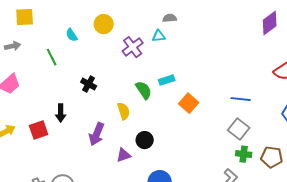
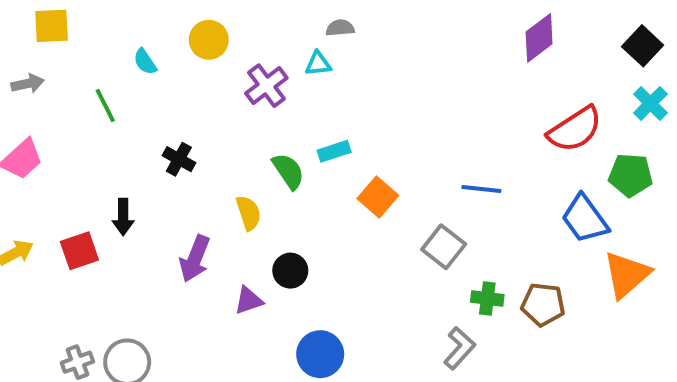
gray square: (239, 129) -> (444, 247), moved

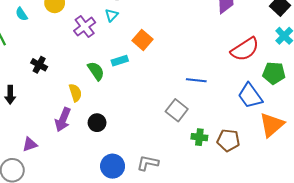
cyan triangle: (318, 64) -> (112, 15), turned -40
orange square: (378, 197) -> (143, 40), moved
purple arrow: (195, 259) -> (63, 120), moved
purple triangle: (249, 300) -> (30, 144), moved
gray L-shape: (459, 348) -> (148, 163), moved, turned -120

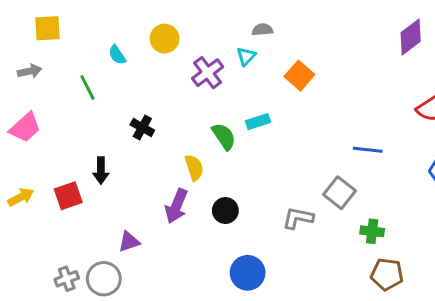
orange square: (143, 40) -> (299, 76), moved
brown pentagon: (228, 140) -> (387, 274), moved
gray L-shape: (148, 163) -> (298, 218), moved

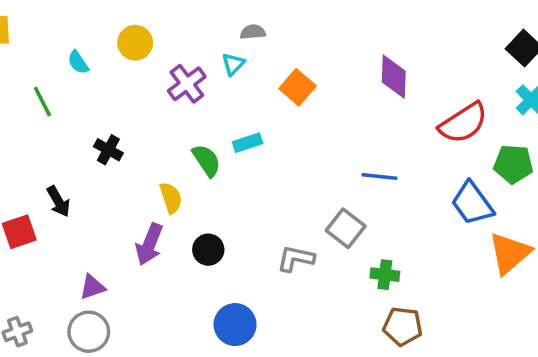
purple diamond: (411, 37) -> (394, 77), moved, turned -51
black arrow: (101, 170) -> (58, 201), turned -30
gray circle: (104, 279) -> (89, 332), moved

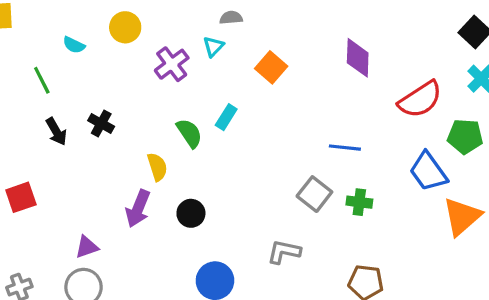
cyan semicircle: (78, 62) -> (74, 45), turned -30
cyan rectangle: (248, 143) -> (226, 117), turned -40
black arrow: (58, 201) -> (56, 132), moved
gray L-shape: (296, 259) -> (284, 252), moved
green cross: (385, 275) -> (359, 202), moved

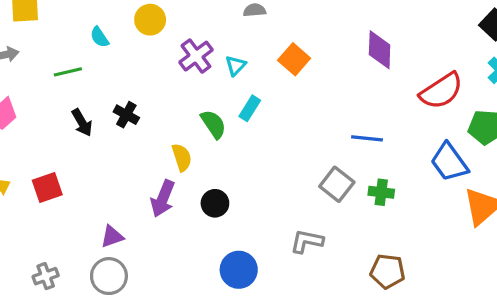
cyan semicircle: (74, 45) -> (99, 37), turned 30
cyan triangle: (213, 47) -> (236, 66), moved
green line: (42, 80) -> (68, 72), turned -76

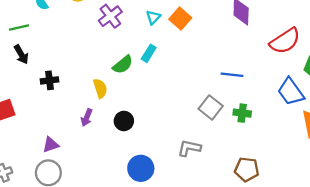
cyan triangle: (236, 66) -> (153, 17), moved
black cross: (126, 115) -> (49, 80), moved, turned -36
black arrow: (82, 123) -> (21, 54), moved
green semicircle: (213, 124) -> (123, 65), turned 85
purple arrow: (163, 199) -> (87, 118), size x0.7

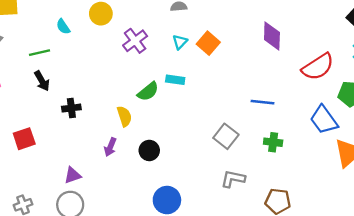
cyan rectangle: (149, 53) -> (175, 80), turned 66
gray square: (211, 107) -> (226, 136), moved
gray L-shape: (189, 148) -> (233, 179), moved

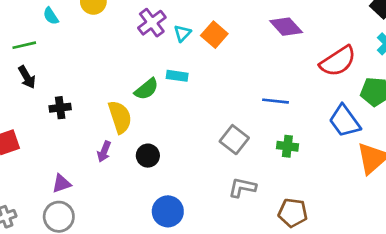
purple diamond: (272, 36) -> (286, 27), turned -44
purple cross: (135, 41) -> (152, 23), moved
yellow semicircle: (124, 116) -> (120, 117), size x1.4

